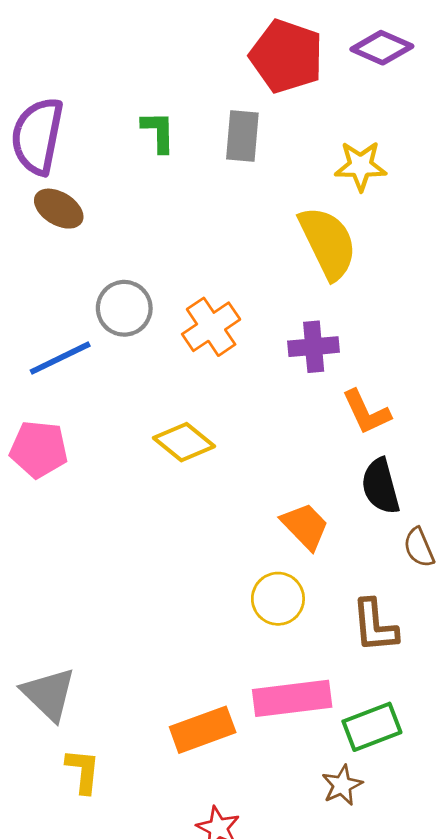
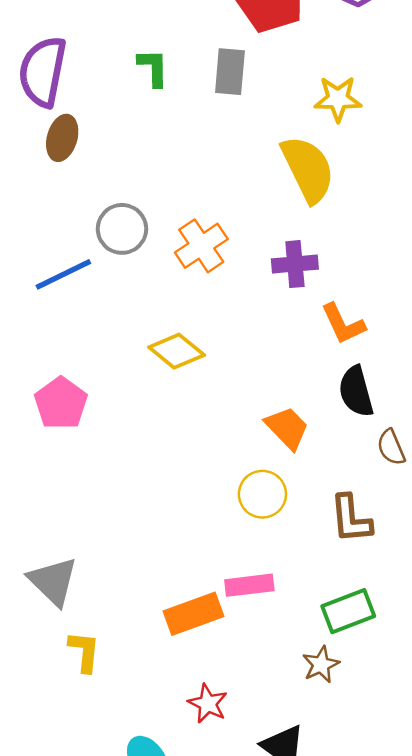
brown ellipse: (59, 209) -> (62, 138), turned 75
pink pentagon: (39, 449) -> (61, 403), moved, turned 30
pink rectangle: (292, 698) -> (249, 585), moved, size x0.7

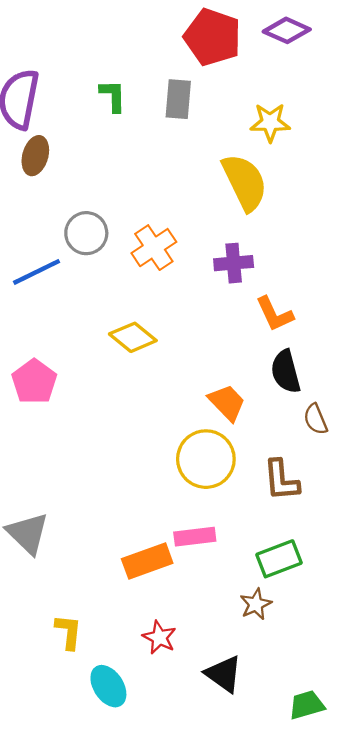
yellow circle: (262, 494) -> (206, 459), size x1.4
yellow L-shape: (84, 651) -> (69, 632), moved

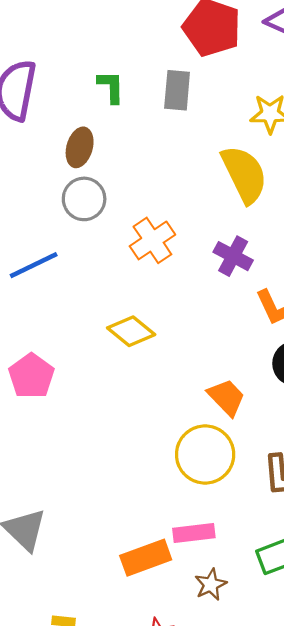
brown ellipse: (35, 156) -> (80, 147), moved
gray circle: (86, 233) -> (84, 199), moved
purple cross: (234, 263) -> (233, 256), turned 33
brown star: (256, 604) -> (211, 585), moved

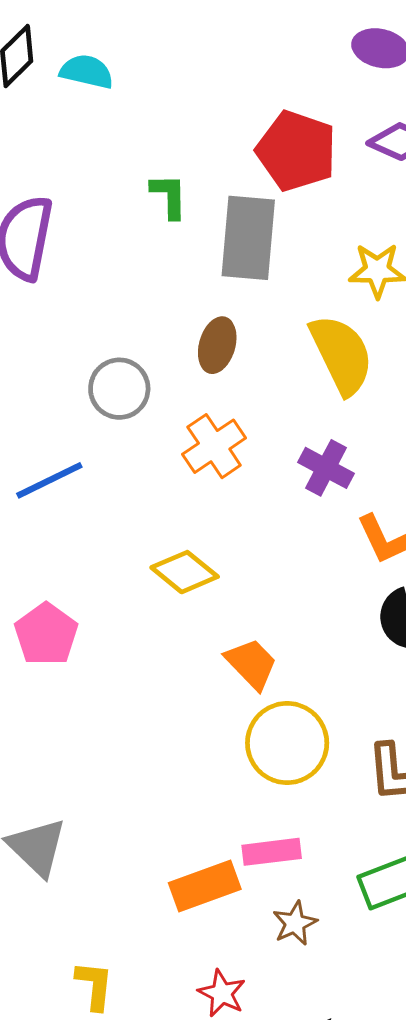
green L-shape: (111, 87) -> (169, 196), moved
gray rectangle: (177, 90) -> (248, 238), size x1.5
brown ellipse: (80, 147) -> (217, 345), moved
orange trapezoid: (226, 397) -> (251, 664), moved

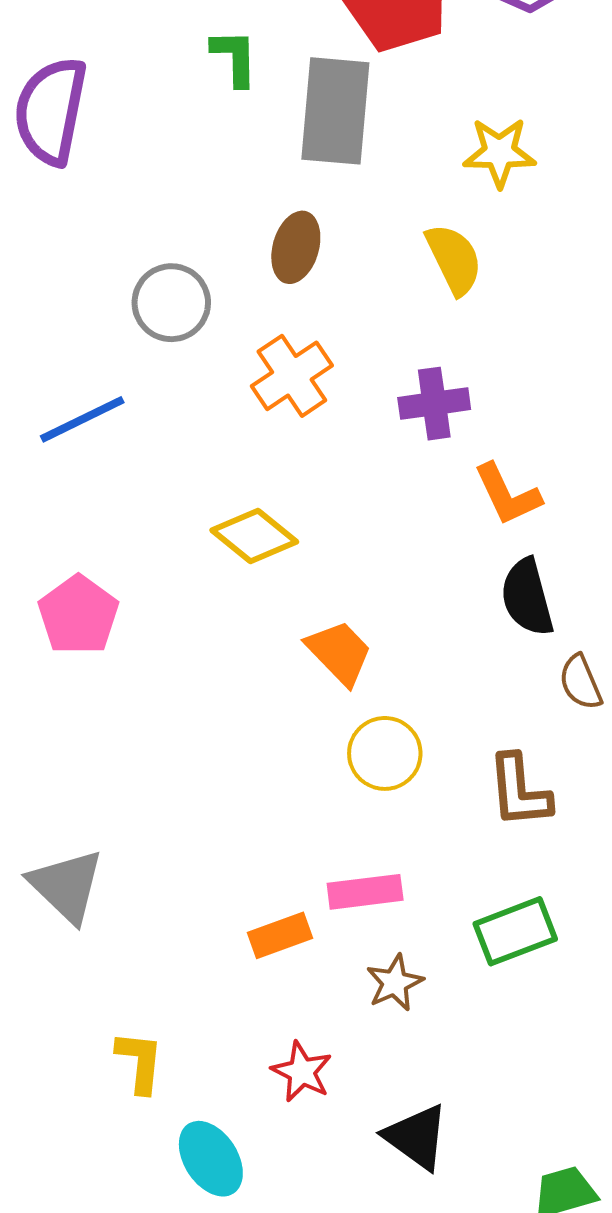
yellow semicircle: (342, 354) -> (454, 259), size x0.7
purple cross: (326, 468) -> (434, 404), turned -36
yellow circle: (287, 743) -> (385, 753), size x0.7
orange rectangle: (205, 886) -> (280, 935), size x0.7

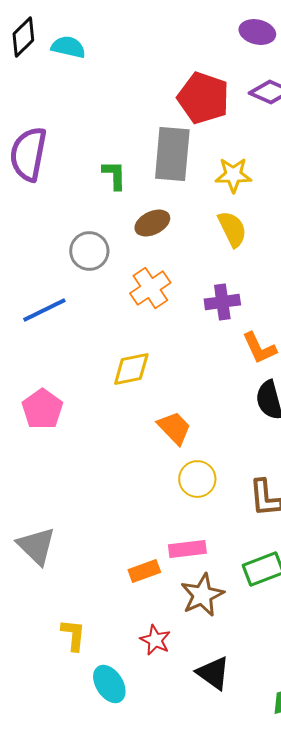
green L-shape: (235, 58) -> (114, 175), moved
yellow star: (499, 152) -> (233, 175), moved
brown ellipse: (296, 247) -> (152, 223), turned 48
yellow diamond: (254, 536) -> (131, 369), turned -51
brown star: (395, 983) -> (202, 595), size x1.5

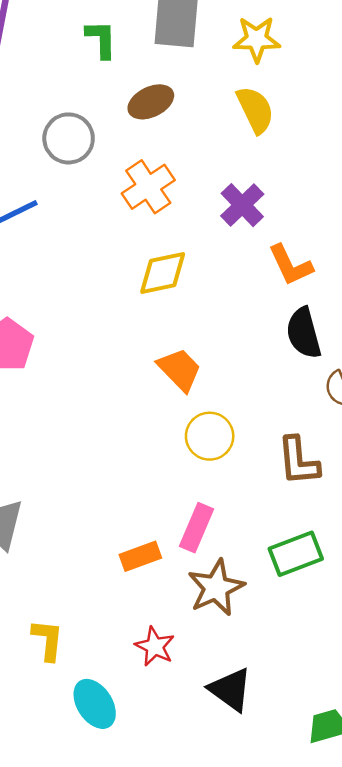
purple cross: (222, 302) -> (242, 205), turned -36
yellow diamond: (131, 369) -> (163, 273), moved
pink rectangle: (187, 549) -> (197, 528), turned -60

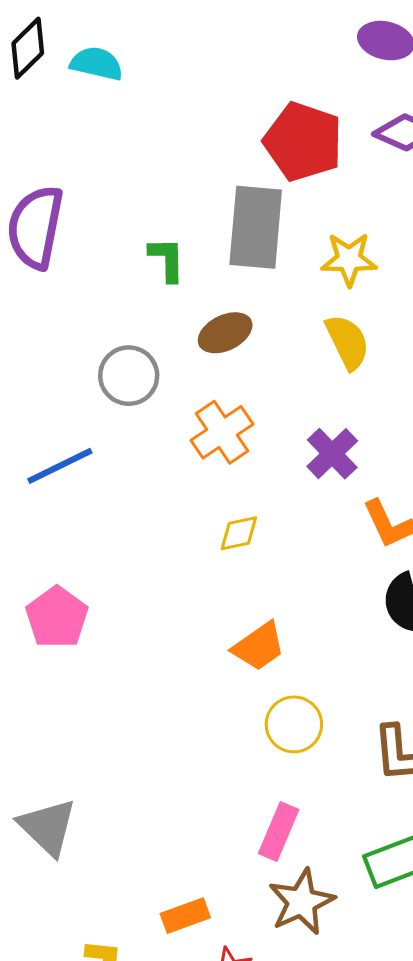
yellow diamond: (163, 273) -> (239, 533), size x0.7
orange trapezoid: (180, 370) -> (259, 646), turned 99
orange rectangle: (140, 556) -> (185, 916), moved

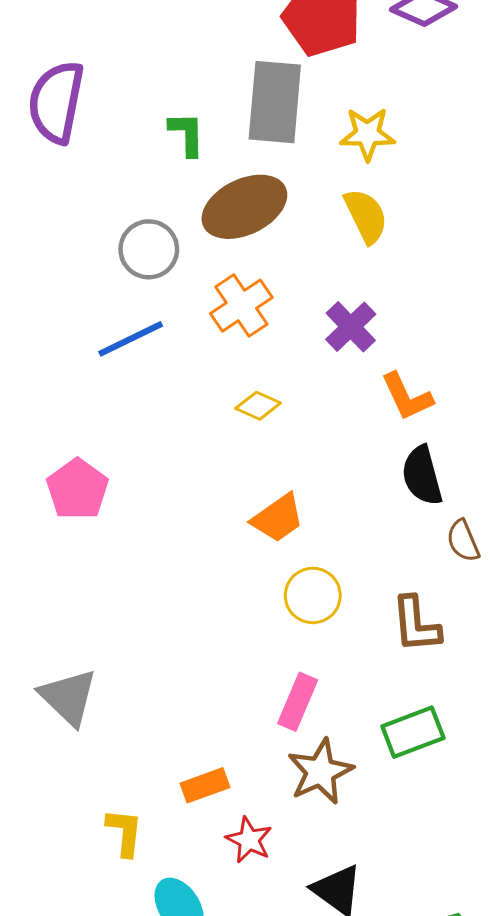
brown ellipse: (225, 333) -> (244, 207), size x1.6
blue line: (60, 466) -> (131, 339), moved
yellow diamond: (239, 533) -> (258, 406), turned 36

